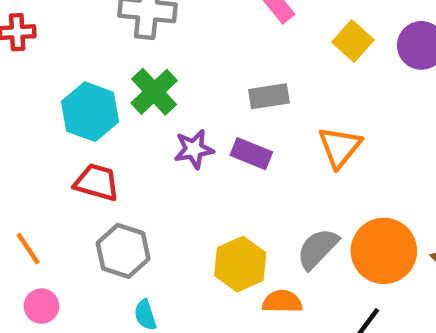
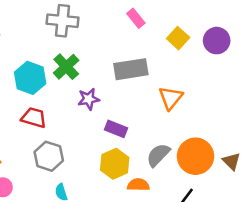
gray rectangle: (269, 96) -> (131, 69), size x1.5
purple rectangle: (251, 154) -> (116, 129), moved

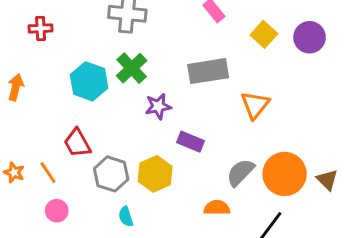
red trapezoid: (34, 118) -> (77, 143), moved, turned -135
yellow hexagon: (115, 164) -> (155, 174), moved

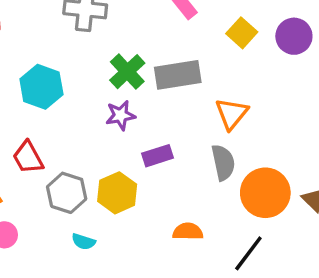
green cross: (132, 68) -> (127, 72), moved
purple rectangle: (190, 142) -> (158, 156), turned -40
gray semicircle: (240, 172) -> (223, 162), moved, turned 124
cyan semicircle: (126, 217) -> (83, 242), turned -54

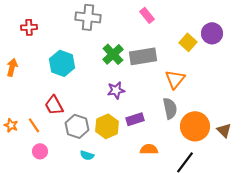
yellow square: (242, 33) -> (188, 42), moved
purple star: (121, 115) -> (116, 90), moved
purple rectangle: (158, 156) -> (135, 119), moved

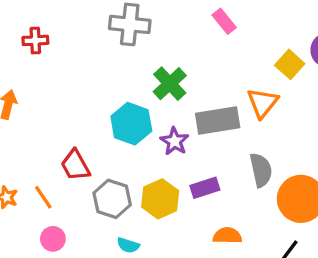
gray rectangle: (143, 56) -> (218, 120), moved
cyan hexagon: (62, 63) -> (131, 124), moved
orange triangle: (175, 79) -> (263, 103), moved
purple star: (116, 90) -> (175, 141), turned -30

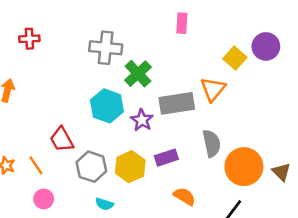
pink rectangle: (224, 21) -> (182, 23), turned 42
gray cross: (130, 24) -> (106, 48), moved
orange semicircle: (227, 236) -> (184, 196), turned 30

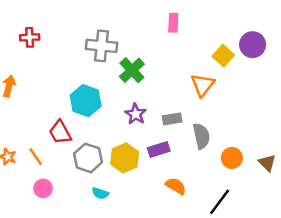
gray rectangle: (177, 103) -> (172, 119), moved, size x0.6
cyan hexagon: (107, 106) -> (86, 101), moved
orange circle: (244, 167) -> (232, 158), size x0.6

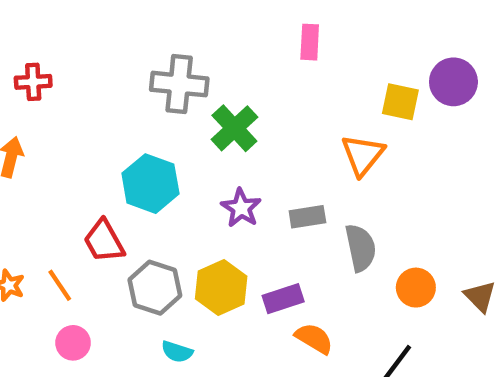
red cross: (30, 37) -> (33, 82), moved
yellow square: (223, 56) -> (400, 102), turned -30
purple rectangle: (159, 149) -> (283, 299), moved

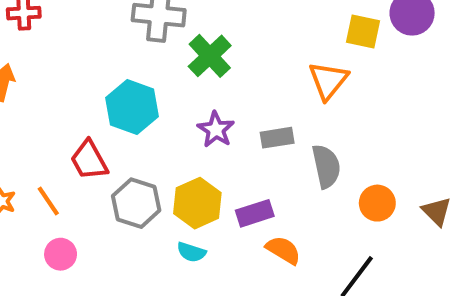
cyan semicircle: (177, 352) -> (191, 252), moved

